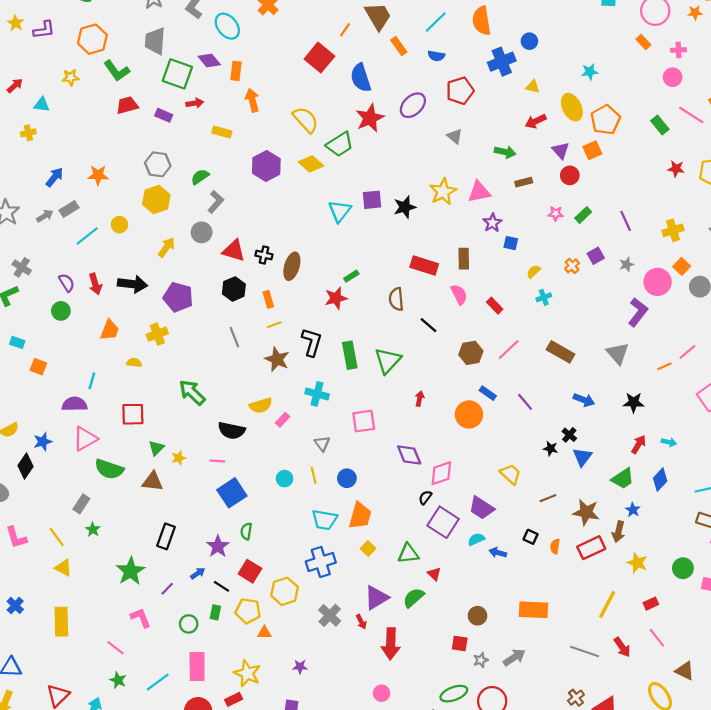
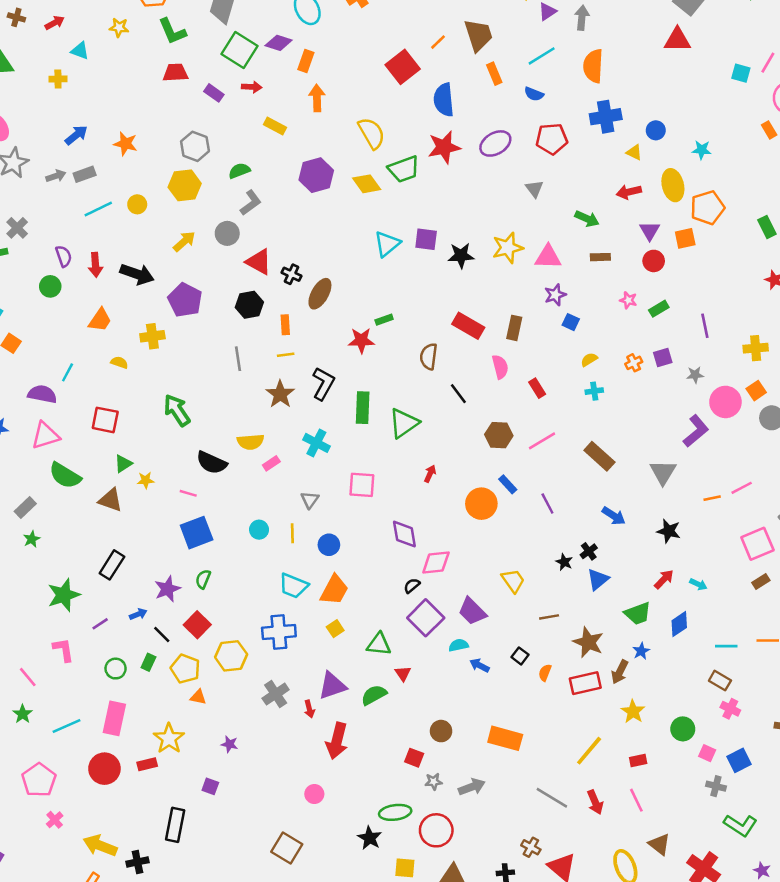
blue circle: (529, 41) -> (656, 130), moved
purple diamond: (209, 60) -> (279, 43), turned -45
brown cross: (576, 698) -> (531, 847), turned -35

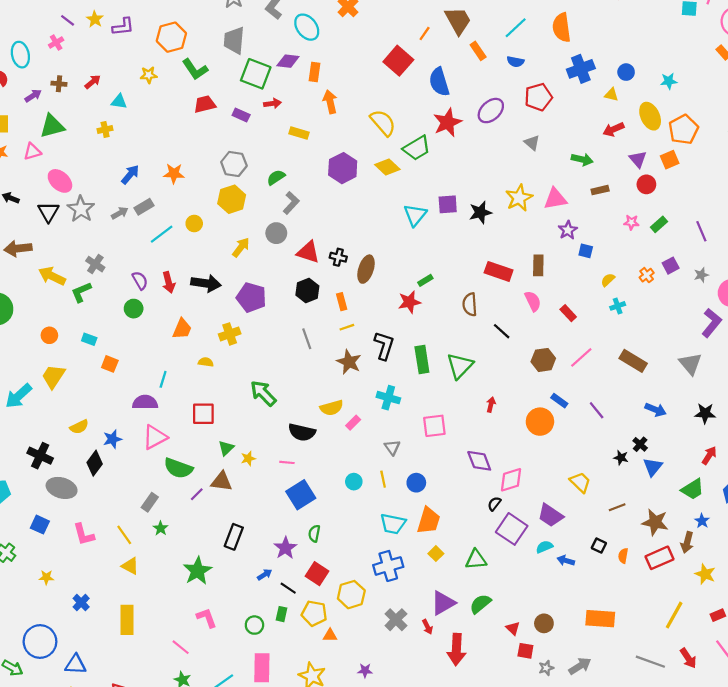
purple line: (100, 624) -> (197, 494), moved
red triangle: (403, 673) -> (513, 628), moved

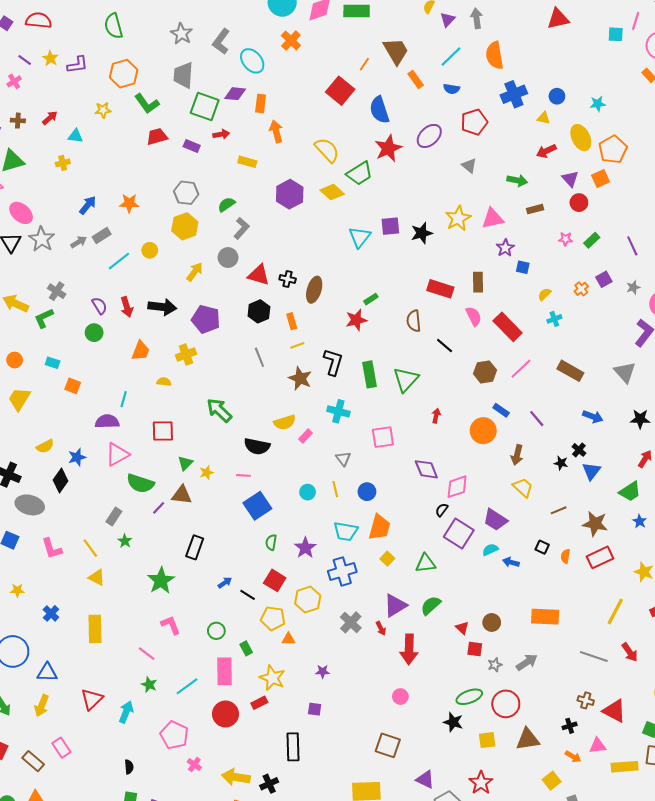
red rectangle: (568, 313) -> (508, 327), size x1.8
brown arrow: (687, 542) -> (517, 455), moved
purple star: (285, 548) -> (305, 548), moved
green rectangle: (282, 614) -> (246, 648), moved, turned -40

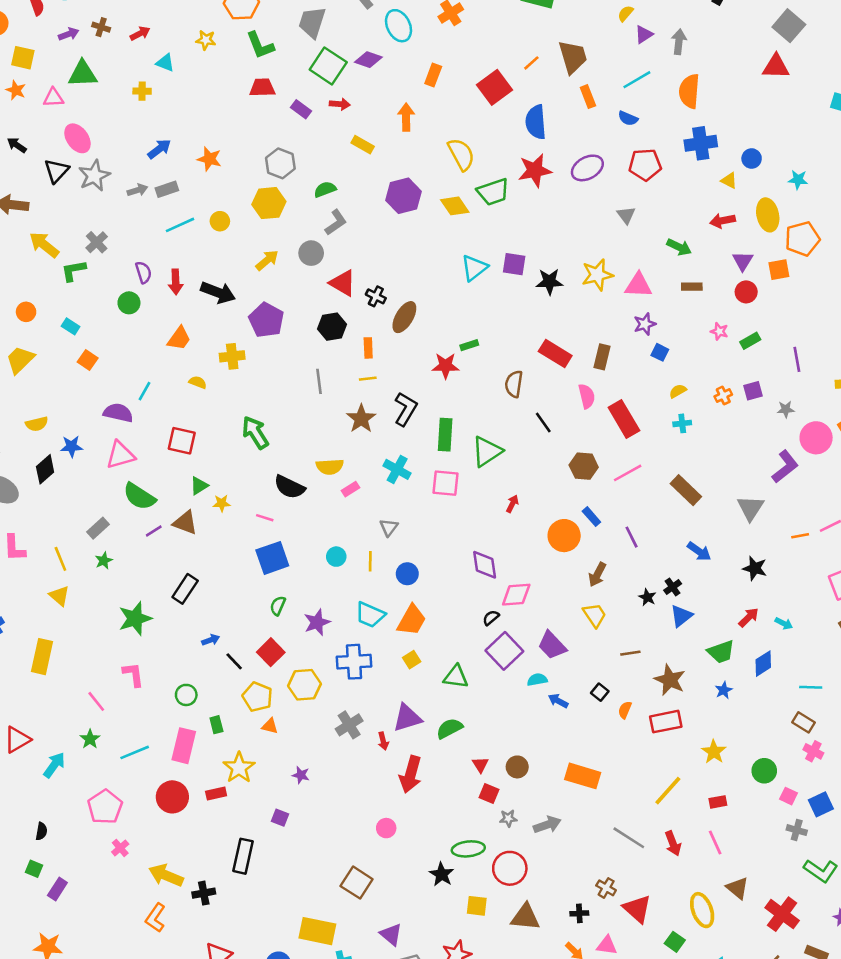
orange rectangle: (261, 103) -> (433, 75), moved
pink square: (383, 437) -> (445, 483), moved

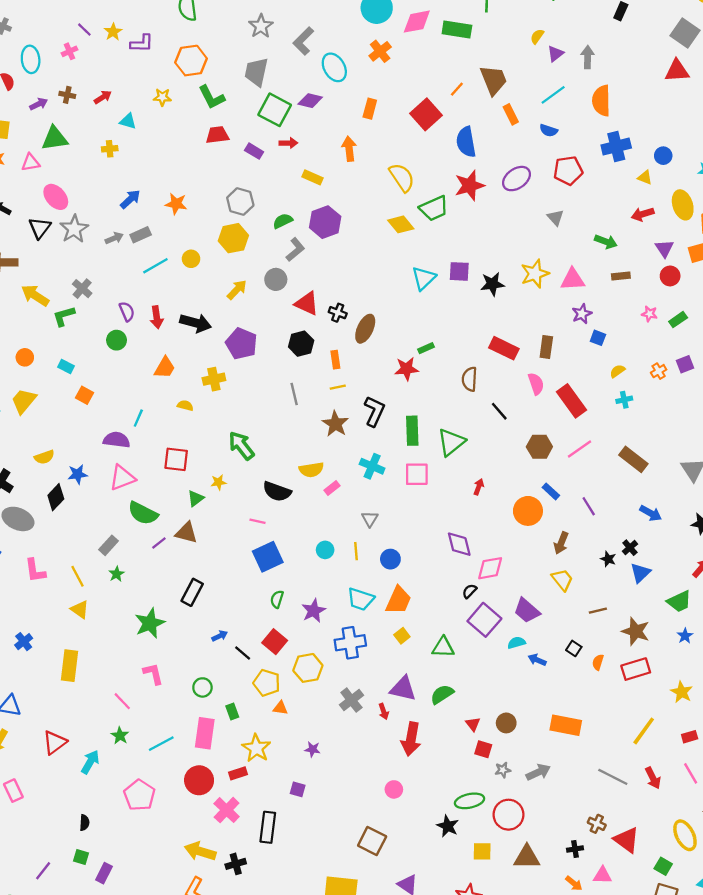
purple hexagon: (404, 196) -> (325, 222), moved
yellow star: (222, 503) -> (219, 482), moved
purple triangle: (407, 718) -> (403, 689), turned 36
pink cross: (120, 848) -> (227, 810), moved, size x1.6

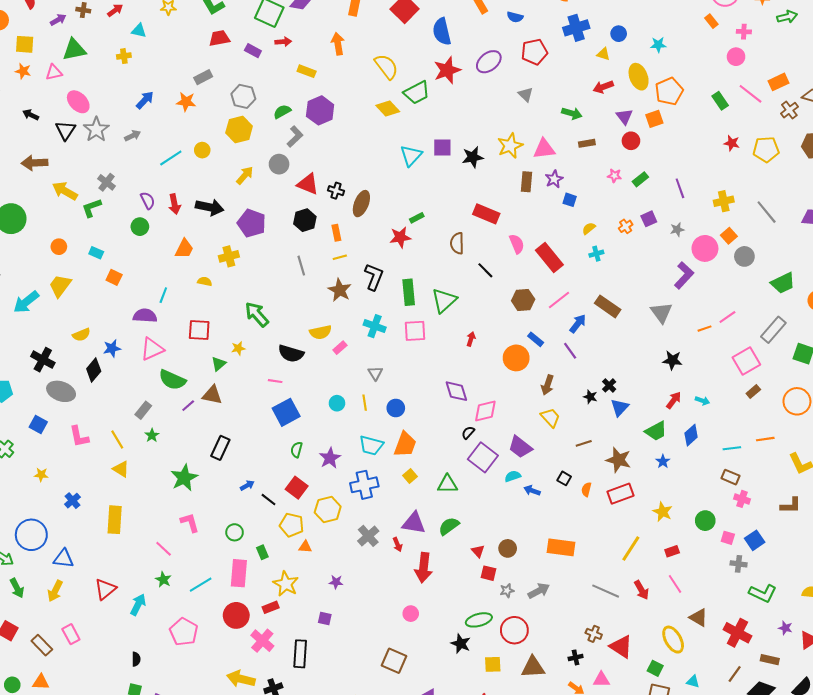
gray rectangle: (141, 235) -> (203, 77), moved
brown rectangle: (546, 347) -> (527, 182), moved
blue arrow: (651, 513) -> (578, 324), moved, turned -78

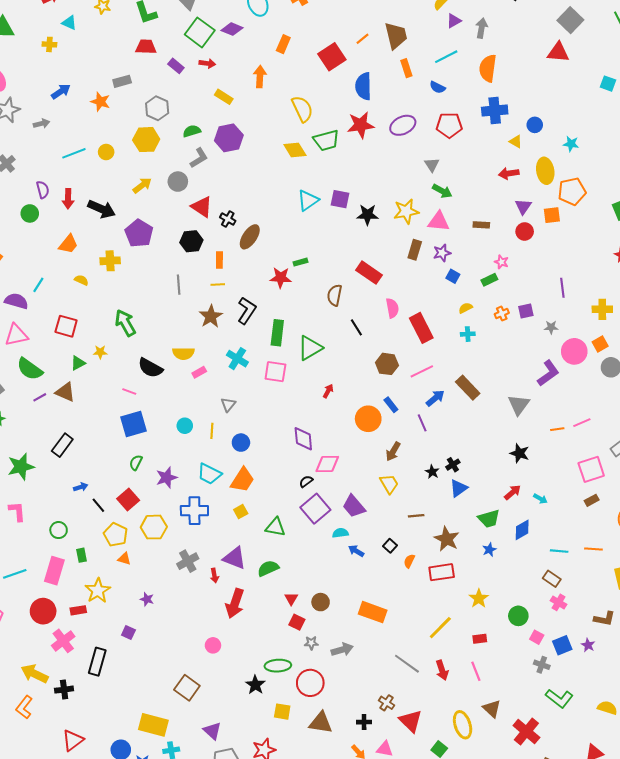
green arrow: (572, 113) -> (442, 191), moved
green rectangle: (640, 179) -> (489, 280), moved
purple star: (785, 628) -> (588, 645), moved

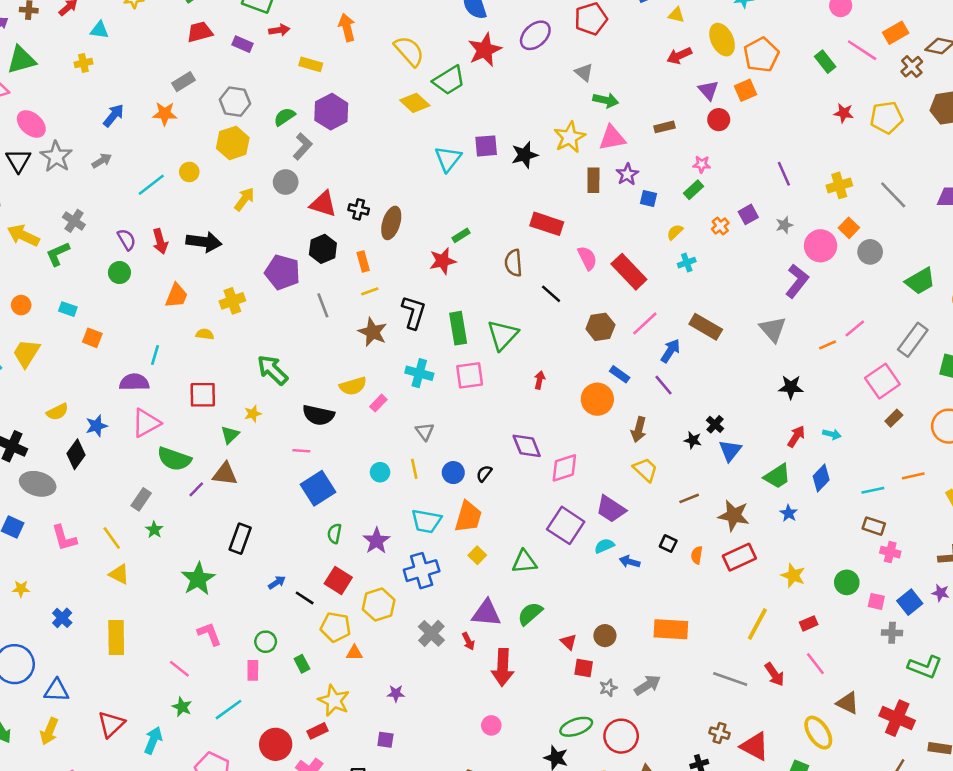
purple pentagon: (139, 233) -> (282, 272), moved
black semicircle: (306, 481) -> (484, 474), moved
pink rectangle: (54, 571) -> (253, 670), moved, size x0.6

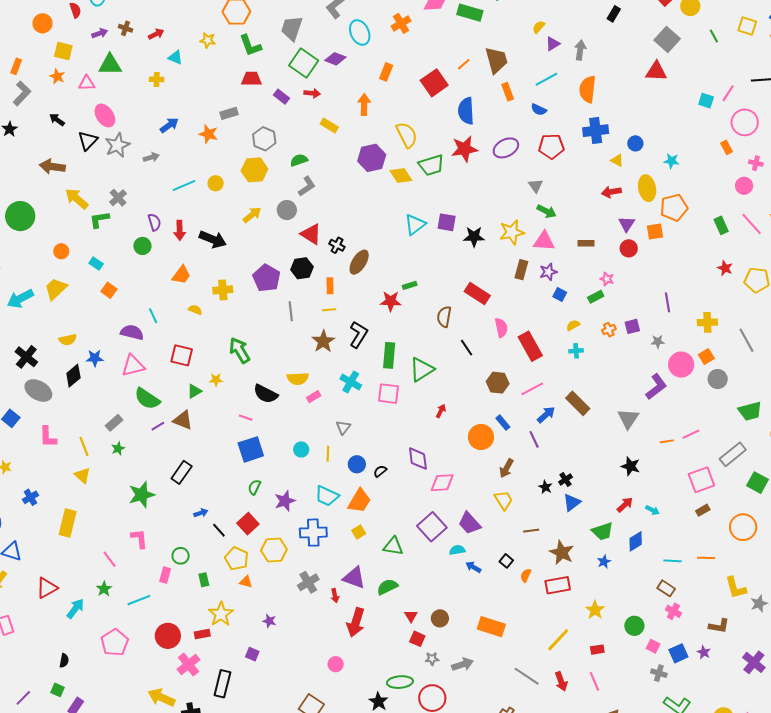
purple hexagon: (331, 112) -> (372, 158), moved
cyan line: (155, 355) -> (153, 316), turned -56

